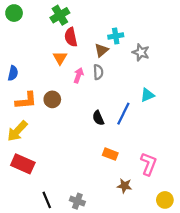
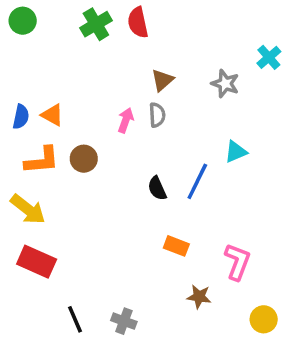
cyan cross: (116, 36) -> (269, 57), moved, turned -32
red semicircle: (71, 37) -> (138, 22), moved
orange triangle: (60, 58) -> (52, 115), moved, turned -32
yellow arrow: (17, 131) -> (28, 209), turned -95

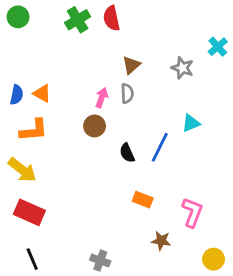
brown circle: (84, 159) -> (95, 126), moved
black line: (75, 319) -> (32, 259), moved

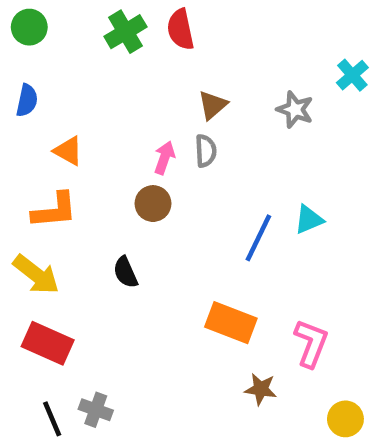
blue semicircle: (17, 95) -> (27, 100), moved
cyan triangle: (191, 123) -> (309, 220), moved
black semicircle: (127, 153) -> (125, 272), moved
orange rectangle: (143, 200) -> (231, 323), size x1.5
gray cross: (100, 261) -> (96, 410), moved

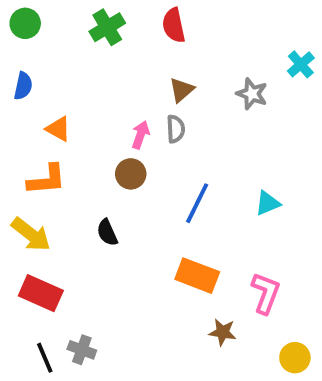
red semicircle: (180, 29) -> (174, 25), moved
cyan triangle: (309, 220) -> (268, 203), moved
blue line: (258, 238) -> (197, 203), moved

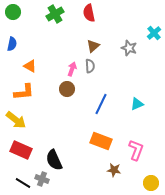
black semicircle: (107, 233) -> (54, 160), moved, size x1.5
black line: (45, 358) -> (23, 183), turned -35

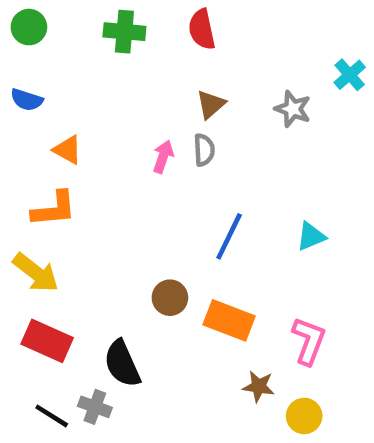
green cross: (55, 14) -> (124, 32), turned 36
blue semicircle: (12, 44) -> (27, 100), turned 96
brown circle: (67, 89) -> (170, 298), moved
yellow circle: (151, 183) -> (304, 416), moved

